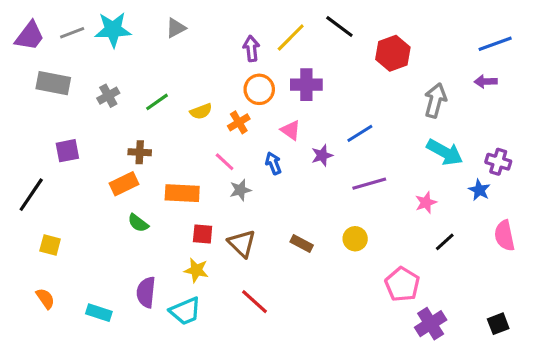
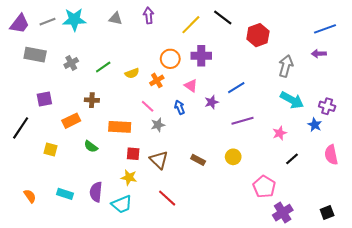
gray triangle: (176, 28) -> (116, 19), turned 40
purple arrow: (251, 48) -> (149, 15), moved
orange rectangle: (124, 184) -> (71, 121), moved
yellow square: (50, 245) -> (51, 150), moved
cyan rectangle: (99, 313) -> (65, 194), moved

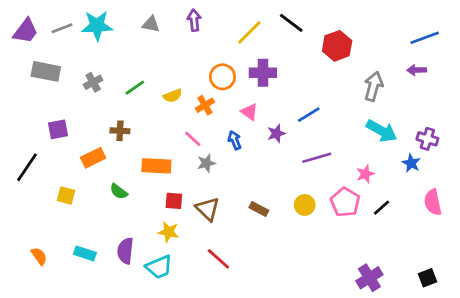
pink pentagon: (264, 187) -> (345, 202), moved

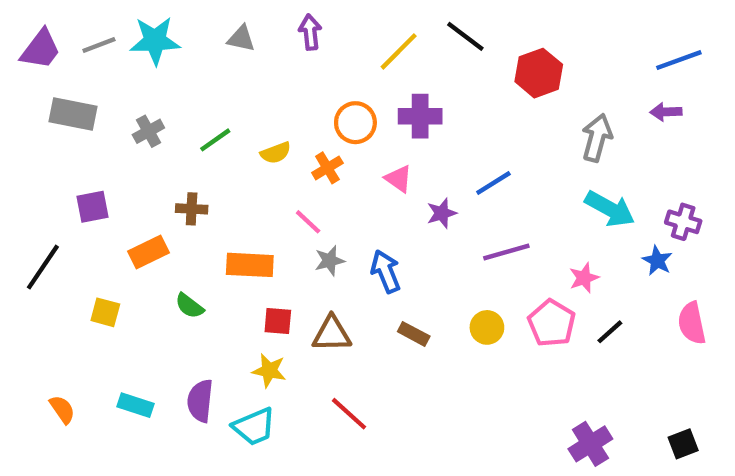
blue arrow: (235, 140) -> (386, 271), moved, size x1.4
brown triangle: (208, 209) -> (332, 334), turned -45

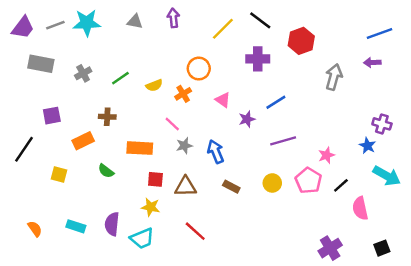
purple cross: (420, 116) -> (258, 59), moved
cyan arrow: (610, 209) -> (387, 176), moved
pink semicircle: (692, 323) -> (360, 208), moved

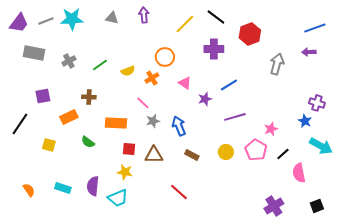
red line: (195, 231) -> (179, 192), moved

